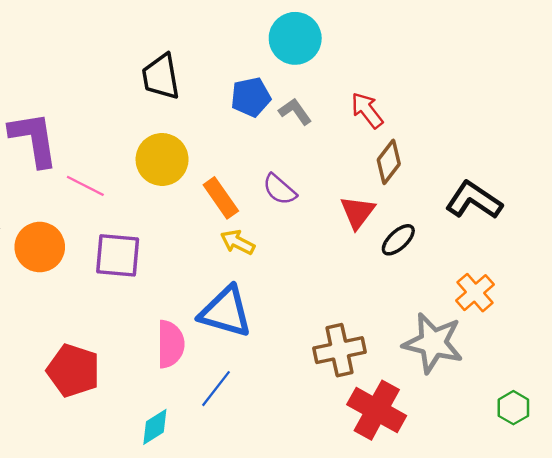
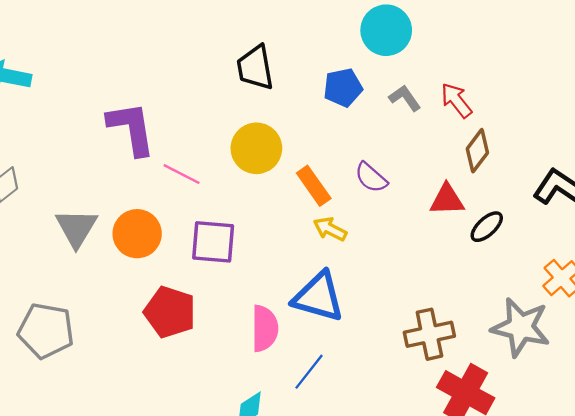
gray L-shape: (295, 112) -> (405, 98), moved
red triangle: (357, 212) -> (447, 200), turned 51
red pentagon: (73, 371) -> (170, 312), moved

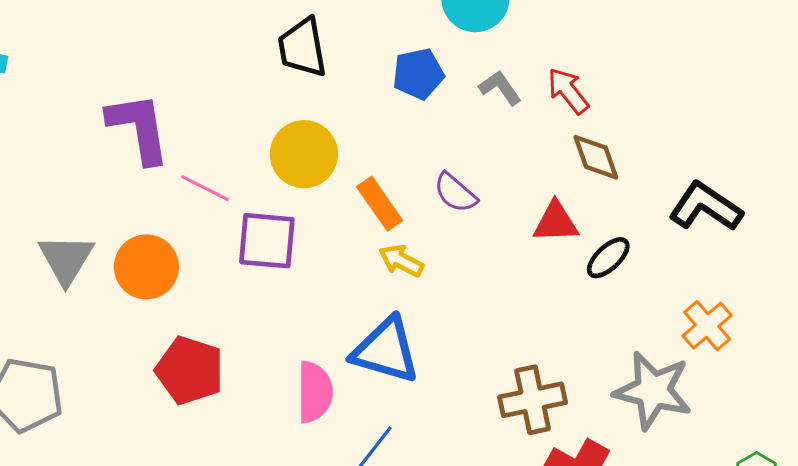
brown diamond: (477, 151) -> (596, 157), turned -57
purple square: (213, 242) -> (267, 241), moved

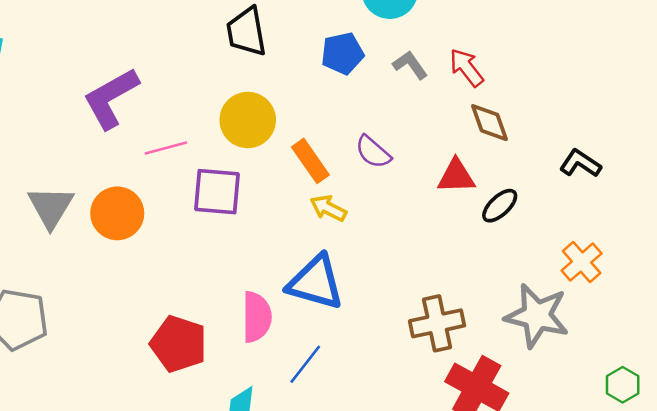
purple L-shape: (139, 128) -> (111, 98), turned -110
pink line: (205, 188) -> (166, 148), turned -42
black L-shape: (706, 207) -> (580, 163), size x0.7
red pentagon: (190, 370) -> (179, 344), moved

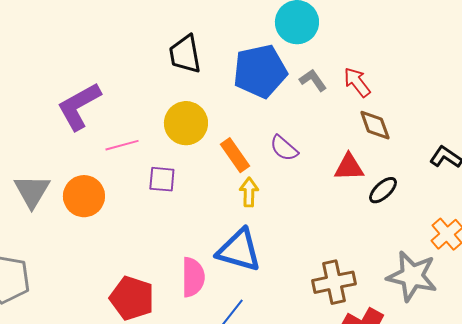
blue pentagon: (342, 53) -> (260, 71), size x1.6
purple square: (217, 192) -> (162, 179), size x0.7
yellow arrow: (328, 208) -> (249, 192), turned 64

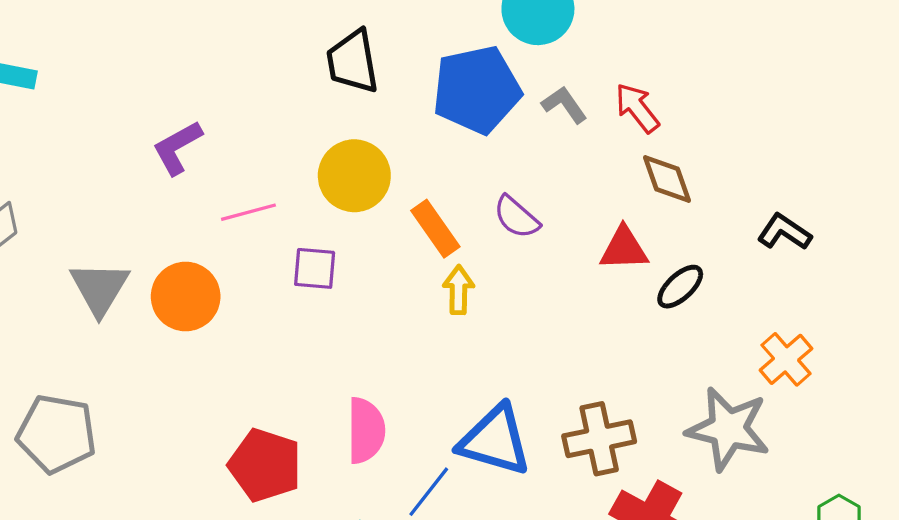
purple L-shape: (79, 106) -> (177, 148), size x0.7
blue triangle: (239, 250) -> (495, 440), moved

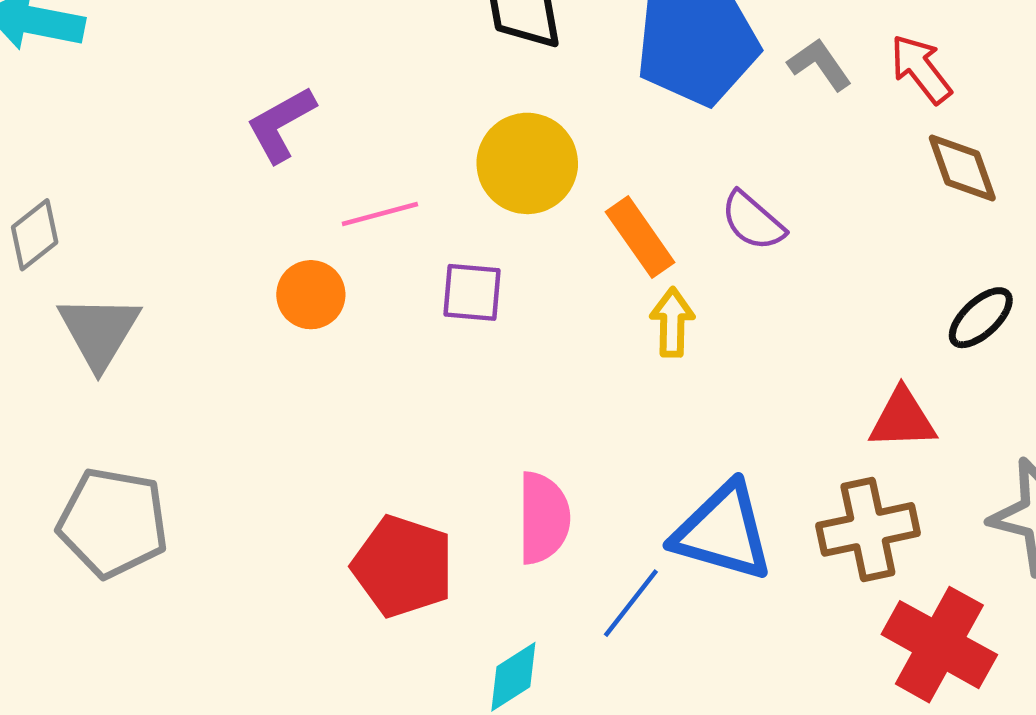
red triangle: (624, 249) -> (902, 419), moved
gray triangle: (100, 288) -> (99, 331), moved
orange circle: (186, 297) -> (311, 295), moved, size x0.7

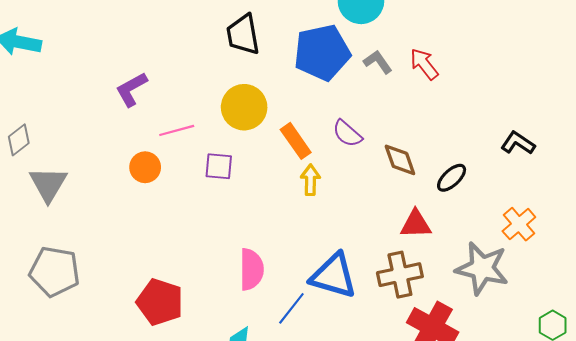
brown diamond: (962, 168) -> (400, 160), moved
red pentagon: (403, 566) -> (160, 302), moved

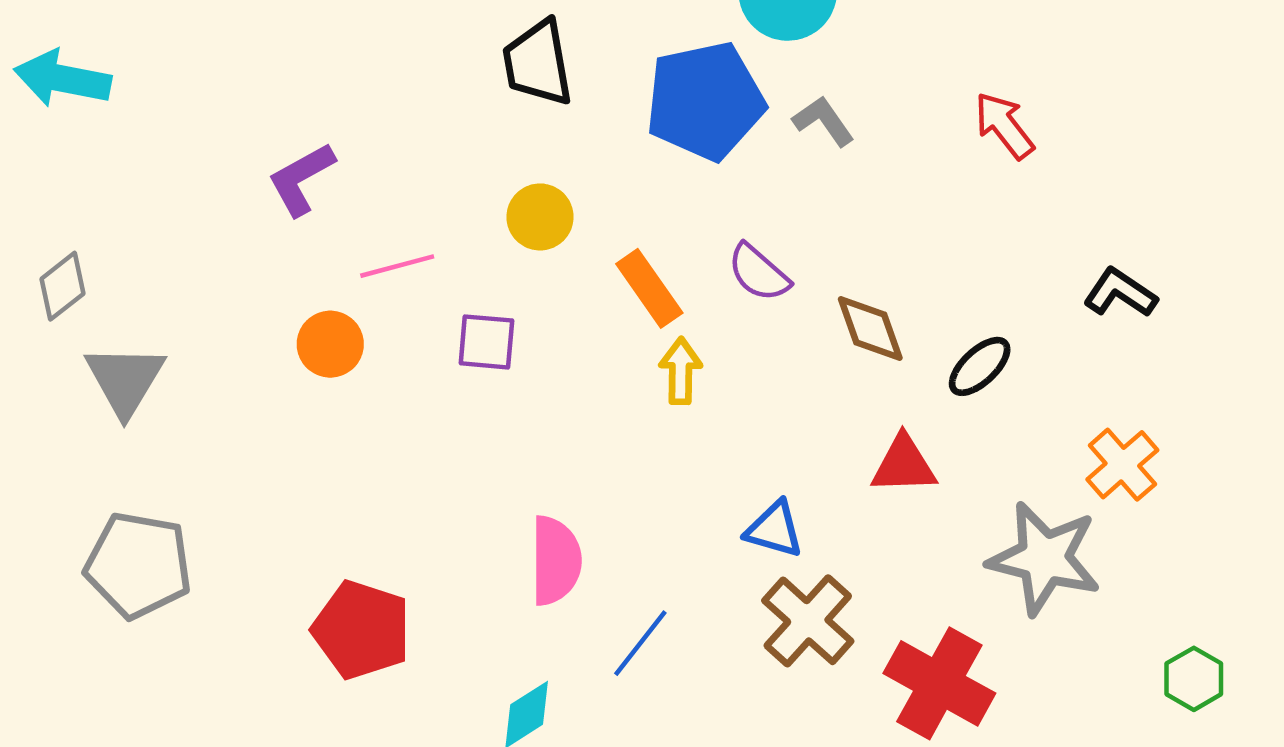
red arrow: (424, 64) -> (1004, 125), moved
yellow circle: (244, 107) -> (540, 217), size x0.7
brown cross: (400, 275) -> (808, 621), moved, turned -36
blue triangle: (334, 276) -> (774, 529), moved, size x0.6

